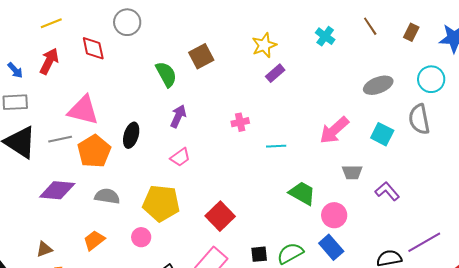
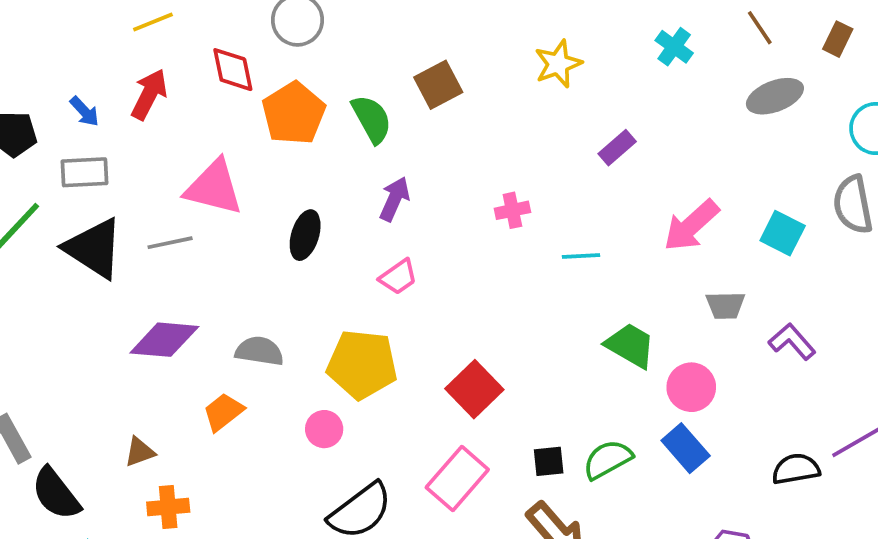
purple rectangle: (275, 73) -> (617, 148), moved
gray ellipse: (378, 85) -> (775, 96), moved
orange pentagon: (94, 151) -> (294, 113), moved
orange trapezoid: (94, 240) -> (223, 412), moved

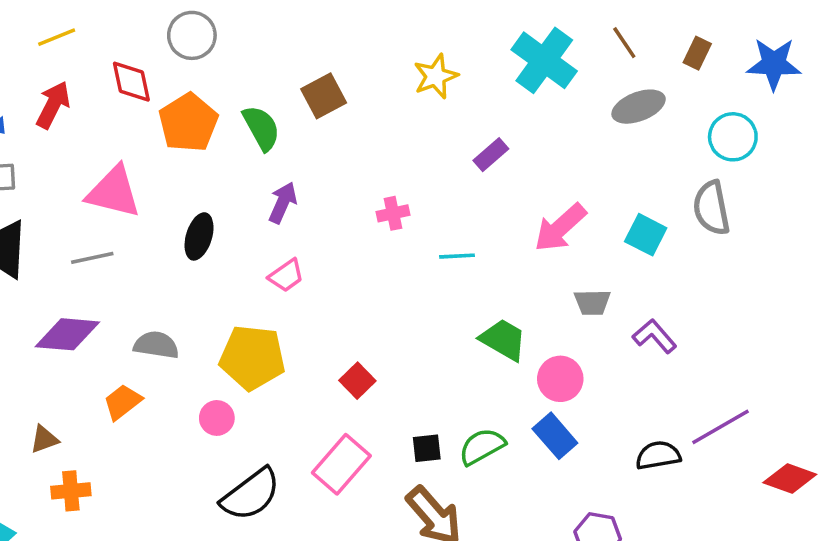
cyan cross: (674, 47) -> (544, 60), size x1.8
gray line: (170, 243) -> (92, 258), moved
red square: (474, 389) -> (357, 381), size x0.7

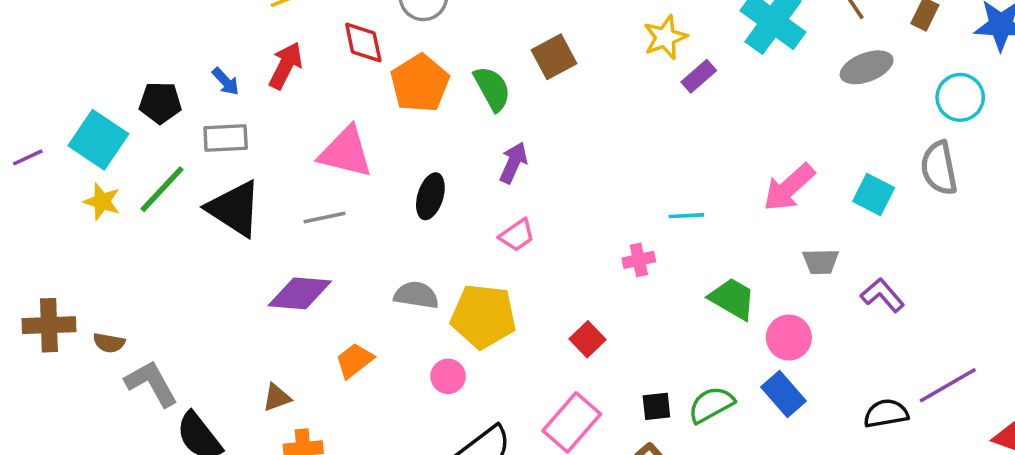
purple rectangle: (491, 155) -> (699, 76), moved
pink cross: (393, 213) -> (639, 260), moved
gray semicircle: (156, 345) -> (416, 295), moved

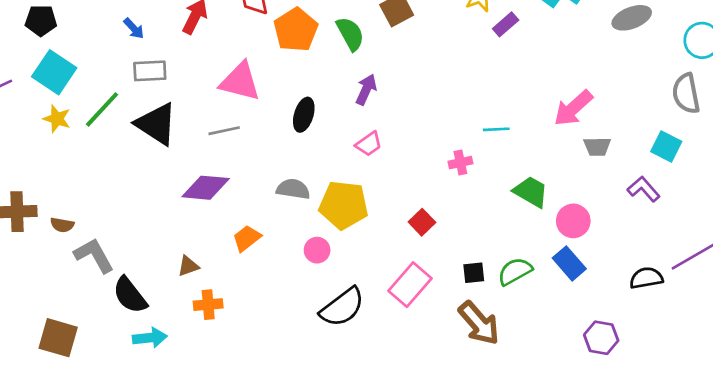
blue arrow: (226, 81) -> (134, 28), moved
black pentagon: (160, 103) -> (41, 20), moved
cyan square: (874, 194) -> (666, 147), moved
gray trapezoid: (821, 262) -> (597, 147), moved

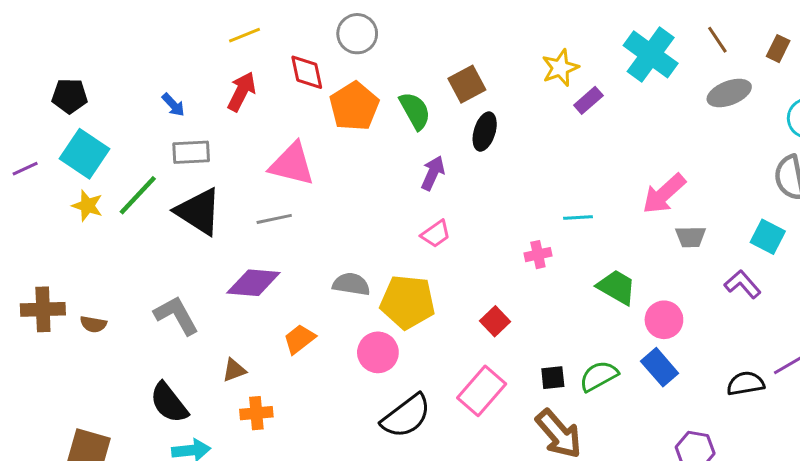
black ellipse: (304, 115) -> (485, 132), moved
pink circle: (317, 250) -> (378, 352), size x1.4
gray L-shape: (94, 255) -> (176, 315), moved

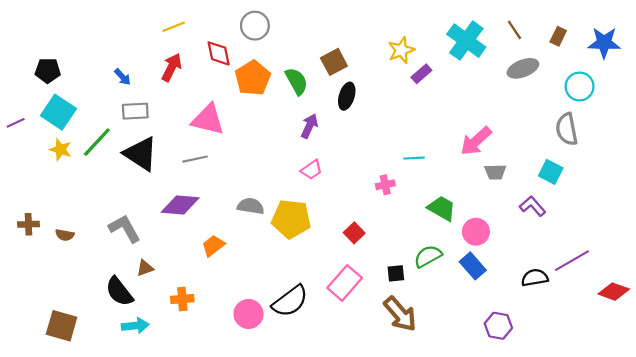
brown cross: (43, 309) -> (29, 224), size x0.7
pink circle: (378, 352) -> (248, 314), moved
brown triangle: (234, 370) -> (145, 268), moved
green semicircle: (599, 376) -> (428, 256), moved

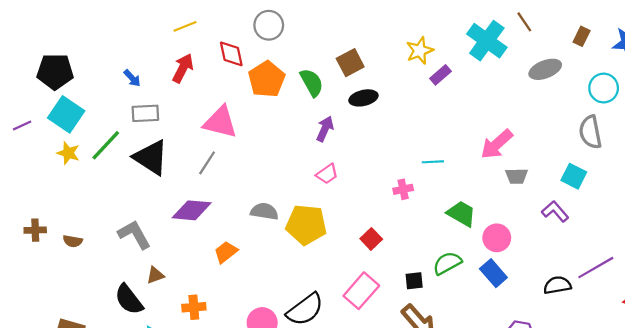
brown line: (514, 30) -> (524, 22), moved
black pentagon: (48, 70) -> (55, 72), size x1.4
black ellipse: (347, 96) -> (363, 98), turned 60
gray line: (195, 159) -> (207, 163), turned -45

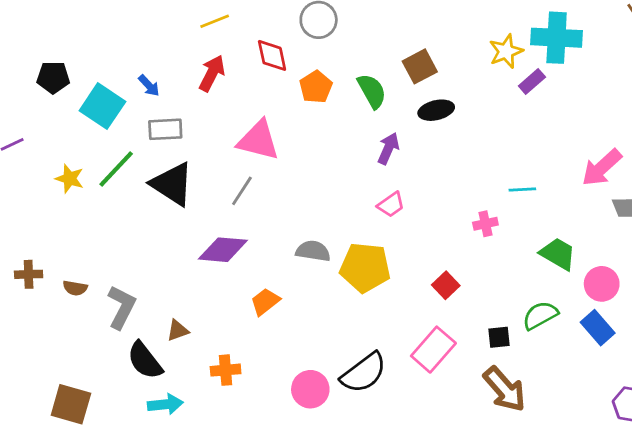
cyan cross: (487, 41) -> (557, 38), moved, turned -33
black pentagon: (55, 72) -> (53, 77), size x0.7
orange pentagon: (267, 79) -> (316, 87), size x0.7
cyan square: (66, 114) -> (102, 106), moved
gray L-shape: (134, 235) -> (122, 307), moved, turned 56

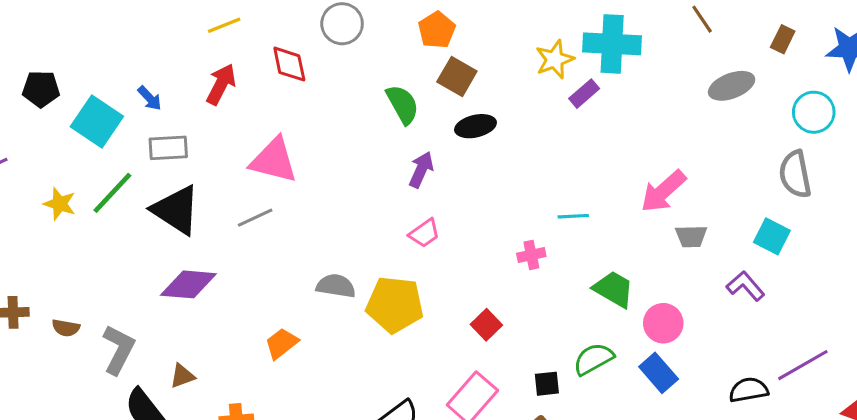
brown square: (420, 66) -> (457, 76), turned -32
orange pentagon: (316, 87) -> (437, 30), moved
gray line: (242, 191) -> (255, 218), turned 32
purple diamond: (223, 250) -> (188, 284), moved

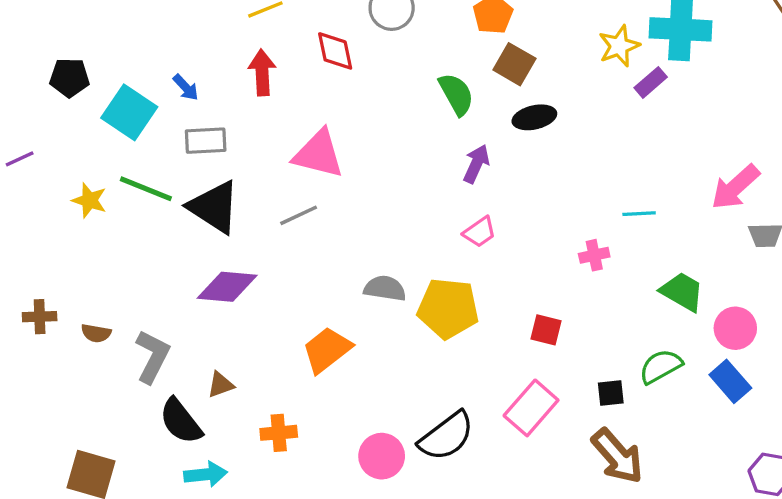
red arrow: (221, 84) -> (262, 73), turned -30
green line: (112, 193) -> (146, 189), turned 69
red square: (486, 325) -> (546, 330), turned -32
orange trapezoid: (282, 343) -> (327, 350), size x1.4

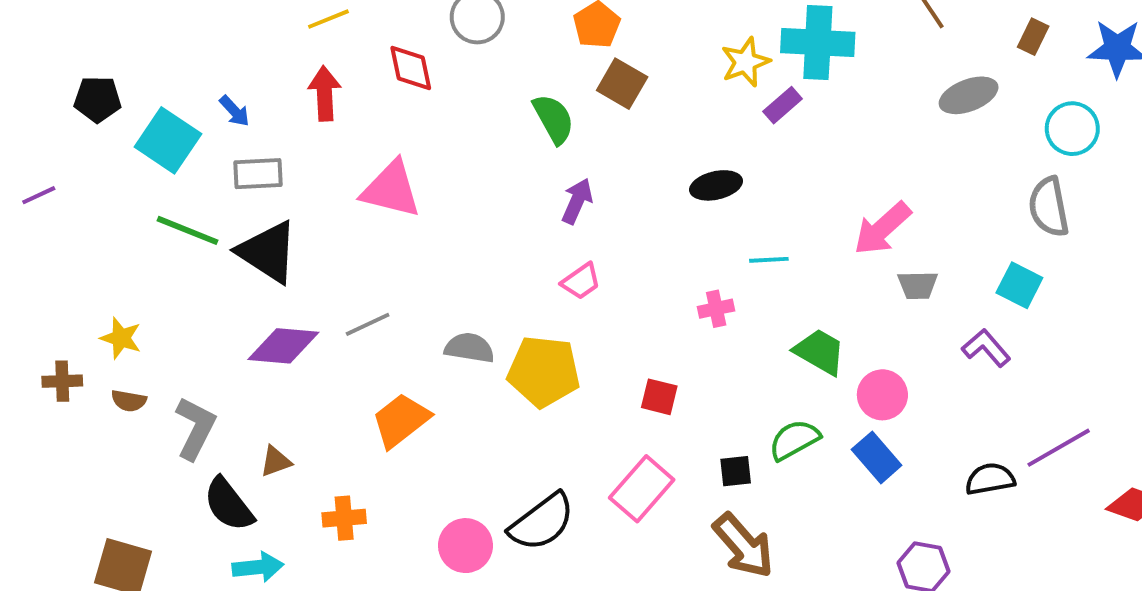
black ellipse: (534, 117) -> (716, 185), moved
yellow star: (89, 200) -> (121, 338), moved
gray line: (299, 215) -> (368, 324), moved

